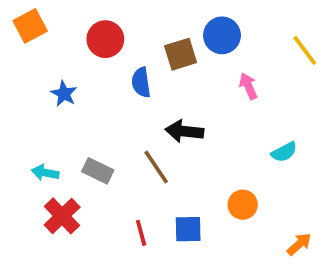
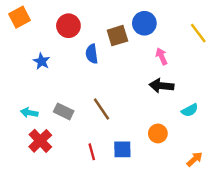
black arrow: (184, 131) -> (162, 86), moved
cyan semicircle: (284, 152) -> (190, 110), moved

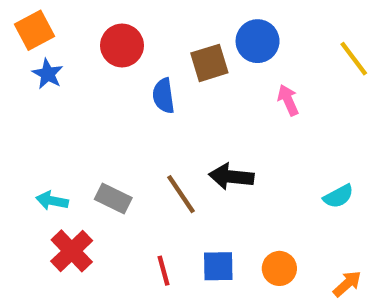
blue star: (42, 61) -> (48, 74), moved
black arrow: (162, 86) -> (231, 177), moved
orange circle: (158, 133) -> (279, 268), moved

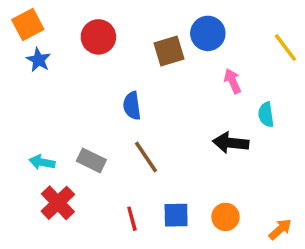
blue semicircle: (164, 96) -> (132, 106), moved
black arrow: (231, 177) -> (231, 143), moved
cyan semicircle: (338, 196) -> (266, 115), moved, turned 110

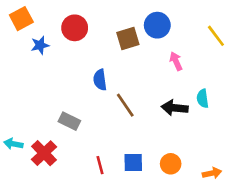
blue star: (38, 60) -> (40, 45), moved, turned 30
cyan semicircle: (266, 115) -> (203, 98), moved
brown line: (146, 157) -> (125, 105), moved
cyan arrow: (42, 162) -> (13, 144), moved
orange arrow: (280, 229) -> (212, 173), turned 30

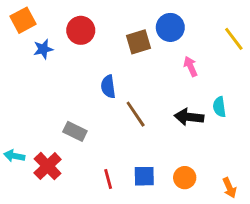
orange arrow: (212, 173) -> (229, 188), turned 78

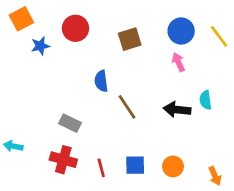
blue circle: (170, 27) -> (181, 31), moved
red cross: (48, 166) -> (63, 160), moved, turned -30

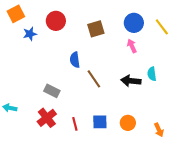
red cross: (63, 160) -> (47, 118), turned 36

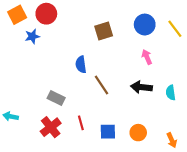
red circle: (56, 21) -> (46, 14), moved
pink arrow: (132, 46) -> (147, 57), moved
cyan semicircle: (152, 74) -> (171, 93), moved
red line: (75, 124) -> (81, 123), moved

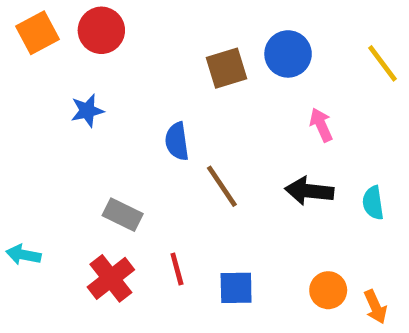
blue circle: (145, 25) -> (288, 54), moved
blue star: (32, 36) -> (87, 111), moved
orange circle: (138, 133) -> (328, 290), moved

